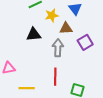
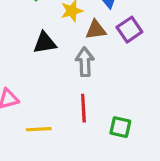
purple square: (85, 42) -> (129, 30), moved

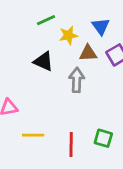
black triangle: (45, 43) -> (43, 61), turned 30
red line: (83, 108) -> (71, 144), moved

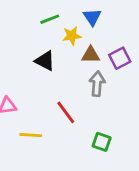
blue triangle: (101, 26) -> (92, 17), moved
gray arrow: (77, 80) -> (97, 84), moved
red line: (71, 144) -> (66, 112), moved, turned -40

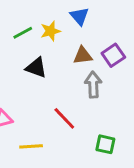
green line: (50, 19) -> (23, 33), moved
yellow star: (72, 36) -> (50, 31), moved

